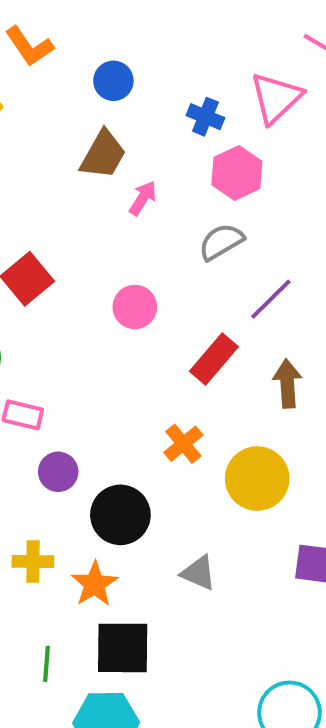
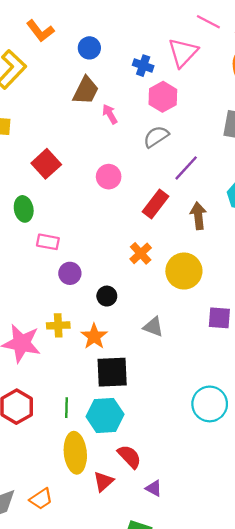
pink arrow: (143, 198) -> (110, 114), turned -60
black circle: (120, 515) -> (107, 296), size x0.6
green line: (46, 664) -> (66, 408), moved

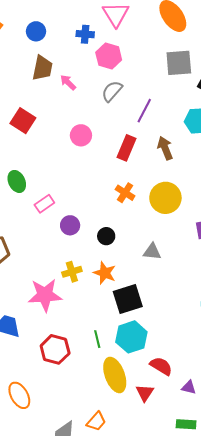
red square: (46, 164) -> (23, 121), moved
pink rectangle: (48, 242) -> (44, 204), turned -30

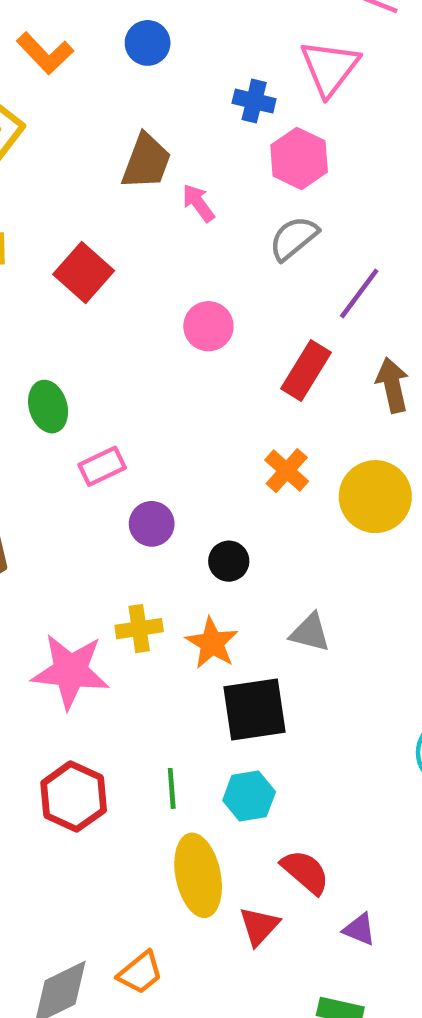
blue circle: (36, 31) -> (148, 43), moved
gray triangle: (152, 252) -> (310, 633), moved
cyan hexagon: (131, 337) -> (249, 796), size x0.7

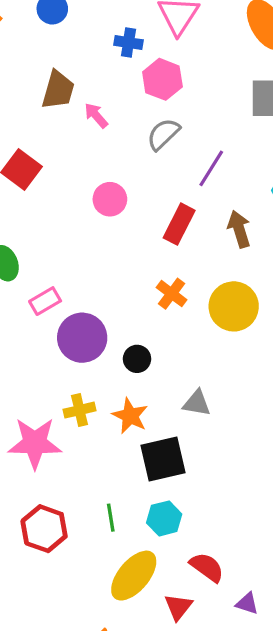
purple circle: (152, 524) -> (82, 338), size x1.6
yellow ellipse: (198, 875) -> (134, 576), turned 56

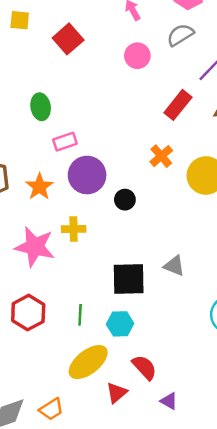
pink circle: (110, 199) -> (137, 56), moved
gray triangle: (197, 403) -> (174, 266), moved
orange star: (130, 416) -> (39, 187), moved

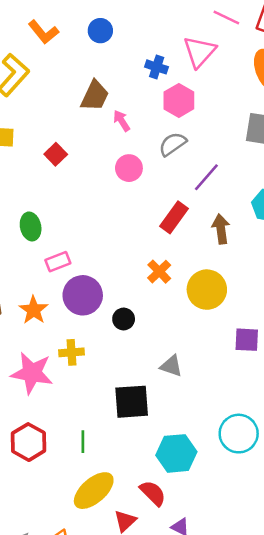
red square: (68, 39) -> (56, 154), size x0.7
gray triangle: (174, 266) -> (171, 366), moved
cyan hexagon: (120, 324) -> (176, 453), moved, size x1.4

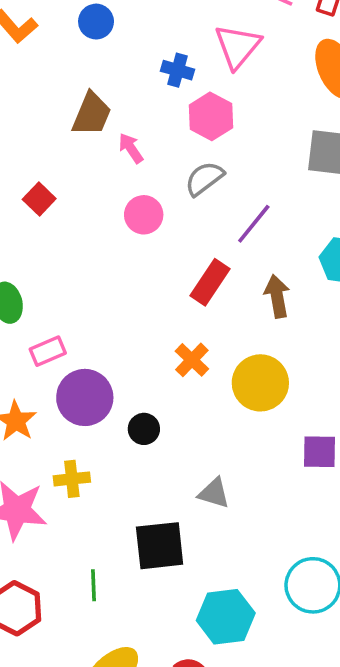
green line: (83, 442) -> (93, 585), moved

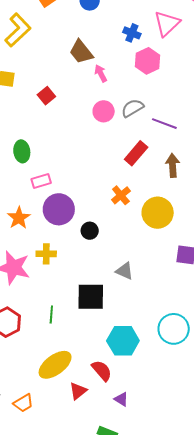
brown trapezoid: (91, 114) -> (81, 52), turned 112
gray semicircle: (204, 179) -> (132, 108), moved
purple line: (254, 224) -> (164, 124), turned 65

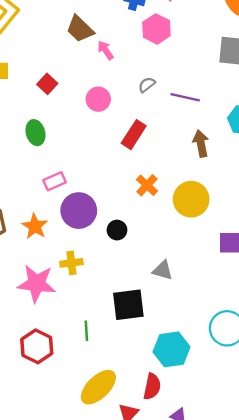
gray semicircle: (132, 108) -> (147, 85), size x0.7
pink circle: (104, 111) -> (98, 99), moved
green ellipse: (22, 151) -> (35, 133), moved
red rectangle: (136, 153) -> (134, 135), moved
red semicircle: (102, 371) -> (152, 387), turned 60

